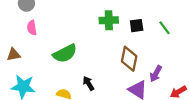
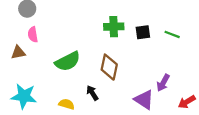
green line: (164, 28) -> (172, 34), turned -32
brown triangle: (14, 54) -> (18, 52), moved
brown diamond: (129, 59) -> (109, 67), moved

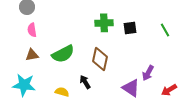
green line: (172, 34) -> (165, 30), moved, turned 40
brown triangle: (18, 52) -> (32, 55), moved

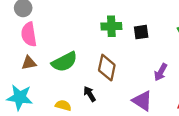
pink semicircle: (32, 30) -> (29, 34), size x1.5
purple arrow: (148, 73) -> (161, 72), moved

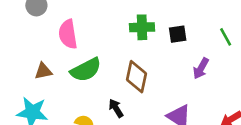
pink semicircle: (29, 34) -> (68, 34), moved
purple arrow: (161, 72) -> (201, 68), moved

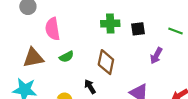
green line: (226, 37) -> (175, 31), turned -40
green semicircle: (86, 70) -> (66, 57), size x0.6
brown triangle: (43, 71) -> (33, 58), size x1.5

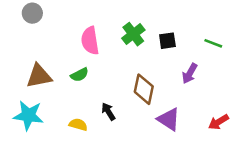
green cross: (110, 24) -> (133, 34), turned -36
pink semicircle: (53, 29) -> (90, 41), moved
brown diamond: (106, 62) -> (144, 89), moved

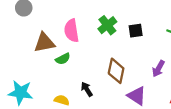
purple arrow: (190, 73) -> (158, 69), moved
brown triangle: (39, 76) -> (44, 43), moved

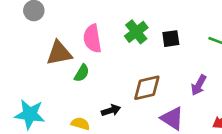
green semicircle: (63, 59) -> (82, 73), turned -32
brown diamond: (116, 71) -> (147, 88), turned 65
black arrow: (87, 89) -> (111, 110), turned 104

